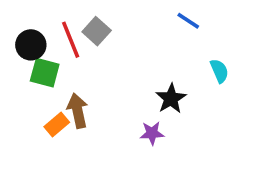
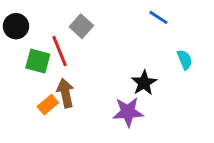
red line: (71, 40) -> (60, 51), moved
black circle: (31, 45) -> (16, 26), moved
purple star: (152, 133) -> (128, 112), size x1.5

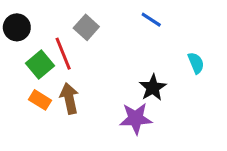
blue line: (158, 17) -> (151, 20), moved
green square: (38, 61) -> (40, 64), turned 35
orange rectangle: (48, 105) -> (40, 100), moved, turned 72

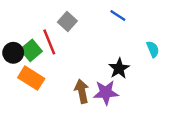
black circle: (17, 27) -> (13, 53), moved
brown arrow: (69, 98) -> (82, 91), moved
orange rectangle: (40, 100) -> (31, 78), size x1.5

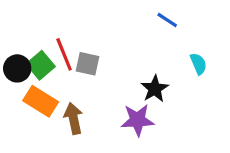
blue line: (118, 15) -> (167, 20), moved
gray square: (67, 22) -> (87, 64), moved, turned -30
brown arrow: (82, 91) -> (73, 118), moved

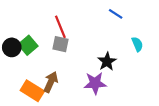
red line: (64, 54) -> (60, 27), moved
orange rectangle: (41, 101) -> (32, 91), moved
brown arrow: (73, 118) -> (51, 82), turned 36

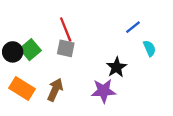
blue line: (116, 14) -> (133, 27), moved, turned -72
orange rectangle: (32, 91) -> (22, 88), moved

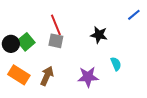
blue line: (133, 27) -> (134, 15), moved
cyan semicircle: (150, 48) -> (116, 64), moved
black star: (116, 67) -> (99, 35), moved, turned -30

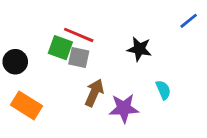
red line: (56, 25) -> (79, 35), turned -45
green square: (26, 42) -> (60, 48), moved, turned -30
brown arrow: (47, 76) -> (94, 93), moved

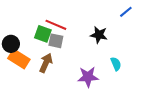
blue line: (189, 21) -> (126, 12), moved
brown arrow: (94, 93) -> (46, 63), moved
orange rectangle: (27, 105) -> (19, 59), moved

